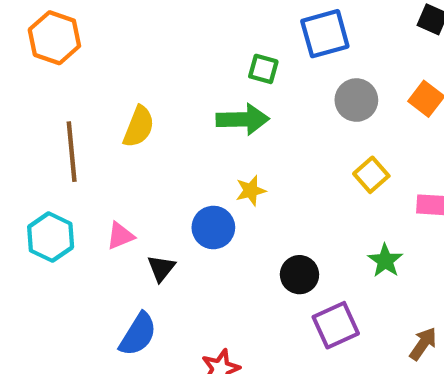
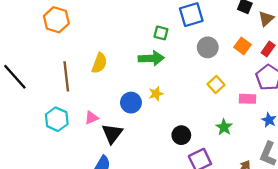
blue circle: (213, 227) -> (131, 103), moved
black triangle: (161, 268) -> (112, 134), size x1.5

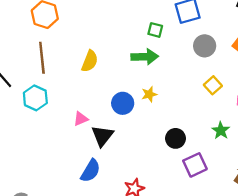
brown line: (66, 76) -> (42, 58), moved
cyan hexagon: (57, 119) -> (35, 98), moved

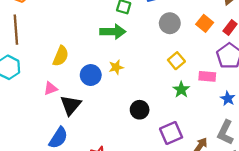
yellow semicircle: (90, 61) -> (61, 56), moved
green star: (221, 131) -> (181, 90), moved
purple square: (195, 165) -> (171, 133), moved

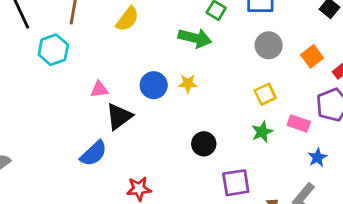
yellow semicircle: (61, 56) -> (127, 19), moved

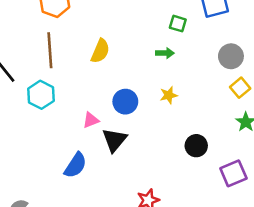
green arrow: (195, 38) -> (165, 53), size x0.6
gray circle: (269, 45) -> (231, 56), moved
blue circle: (154, 85) -> (125, 102), moved
blue semicircle: (94, 153) -> (75, 165), moved

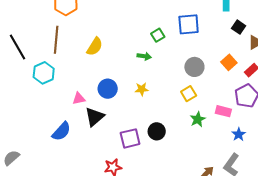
green square: (178, 24) -> (158, 35), turned 32
yellow square: (240, 88) -> (189, 94), moved
purple square: (233, 173) -> (130, 138), moved

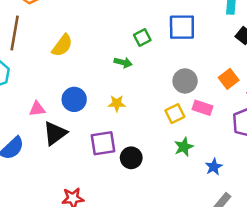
pink rectangle: (223, 111) -> (202, 108), moved
blue star: (239, 134) -> (214, 167), moved
purple square: (130, 138) -> (103, 143), moved

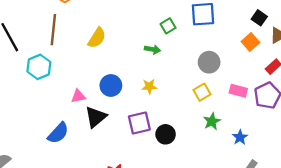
orange square: (229, 79) -> (250, 42), moved
pink rectangle: (202, 108) -> (238, 91), moved

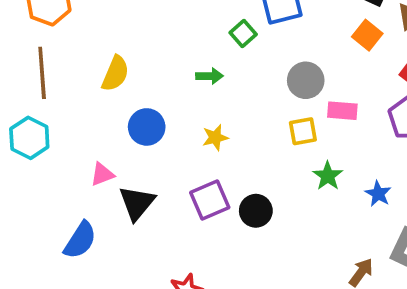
green square: (168, 26) -> (243, 34), moved
blue circle: (111, 85) -> (147, 127), moved
pink rectangle: (238, 91) -> (342, 111), moved
yellow square: (202, 92) -> (303, 131), turned 30

